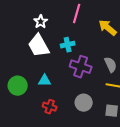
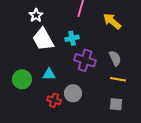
white star: (41, 22) -> (36, 15), moved
gray circle: (84, 103) -> (73, 93), moved

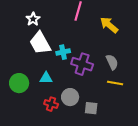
cyan cross: (72, 38) -> (63, 52), moved
gray square: (116, 104) -> (91, 108), moved

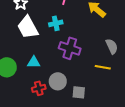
cyan cross: (63, 52) -> (56, 23), moved
gray semicircle: (112, 62) -> (112, 46), moved
red cross: (51, 104) -> (39, 88), turned -32

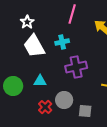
purple cross: (70, 48) -> (76, 67), turned -30
red cross: (39, 88) -> (45, 107), turned -32

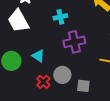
white trapezoid: (34, 46) -> (18, 21), moved
cyan triangle: (40, 81) -> (38, 56), turned 32

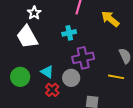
gray circle: (62, 75) -> (71, 78), moved
red cross: (43, 82) -> (52, 90), moved

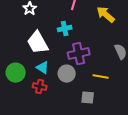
white trapezoid: (27, 37) -> (38, 43), moved
yellow line: (116, 77) -> (101, 77), moved
red cross: (52, 90) -> (40, 87), moved, turned -32

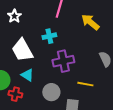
gray circle: (67, 74) -> (51, 92), moved
red cross: (40, 87) -> (15, 94), moved

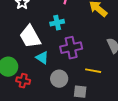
cyan triangle: (27, 75) -> (42, 58), moved

